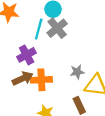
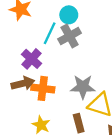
purple cross: (27, 55) -> (32, 59), turned -30
gray star: (77, 72) -> (83, 87), size x1.5

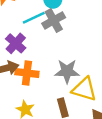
cyan line: (50, 33) -> (34, 18), turned 40

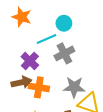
gray cross: (54, 20) -> (64, 53), moved

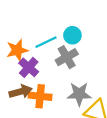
orange star: (22, 17) -> (17, 50), moved, turned -30
cyan circle: (64, 23) -> (72, 35), moved

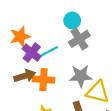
cyan line: (46, 42) -> (48, 52), moved
gray cross: (67, 57) -> (79, 39), moved

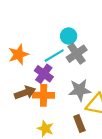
cyan line: (48, 52) -> (54, 56), moved
purple cross: (32, 53) -> (44, 74), moved

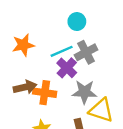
cyan circle: (69, 36) -> (77, 22), moved
purple cross: (44, 74) -> (67, 68), moved

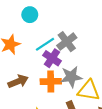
cyan circle: (77, 22) -> (30, 15), moved
orange cross: (45, 93) -> (51, 81), moved

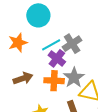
cyan circle: (30, 15) -> (38, 15), size x1.5
gray star: (71, 77) -> (74, 78), turned -30

